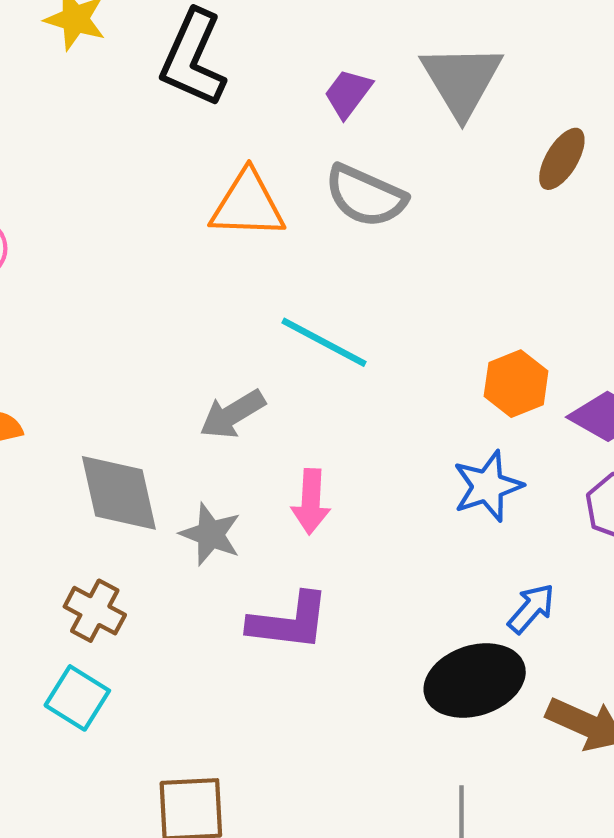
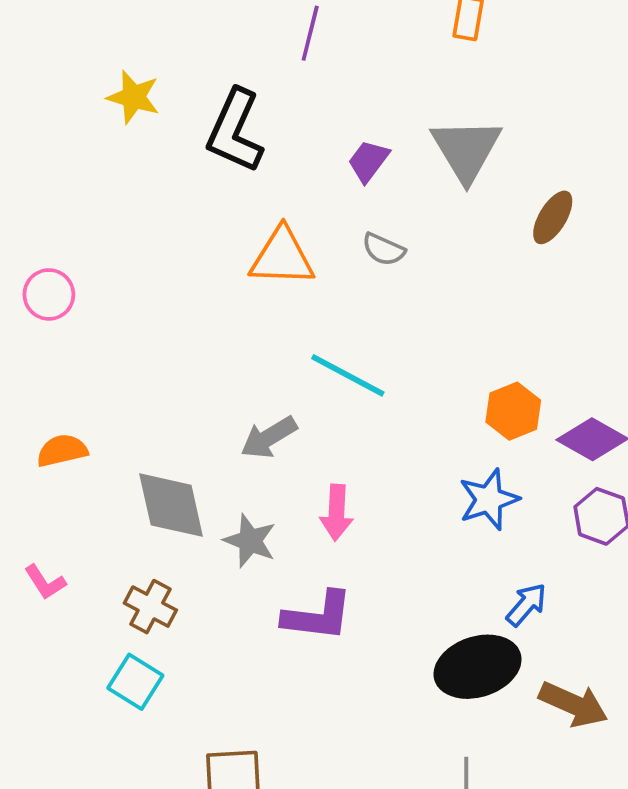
gray semicircle: (365, 196) -> (384, 249), size x0.6

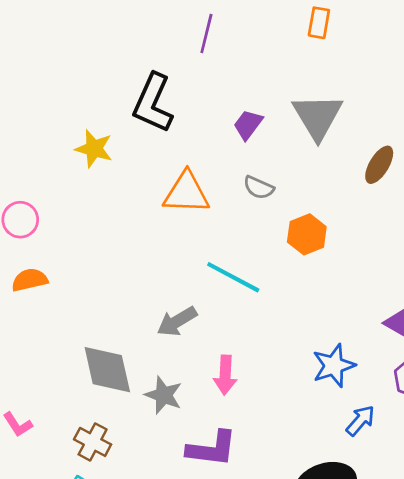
yellow star: (133, 97) -> (94, 149), moved
orange hexagon: (513, 411) -> (307, 234), moved
orange semicircle: (62, 451) -> (30, 280), moved
blue arrow: (526, 605) -> (360, 421), moved

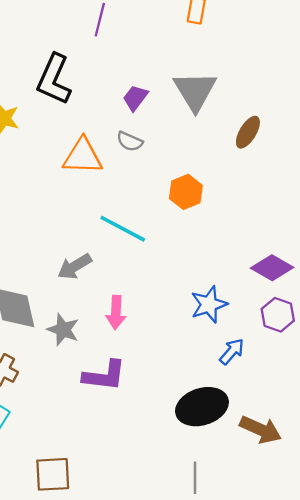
gray semicircle: (259, 188) -> (130, 141), moved

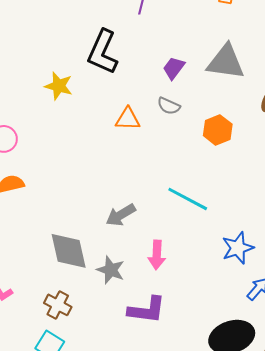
gray triangle: (195, 91) -> (226, 62), turned -51
orange triangle: (83, 156) -> (128, 119), size x0.7
orange hexagon: (186, 192) -> (218, 130), moved
cyan line: (123, 229) -> (188, 199), moved

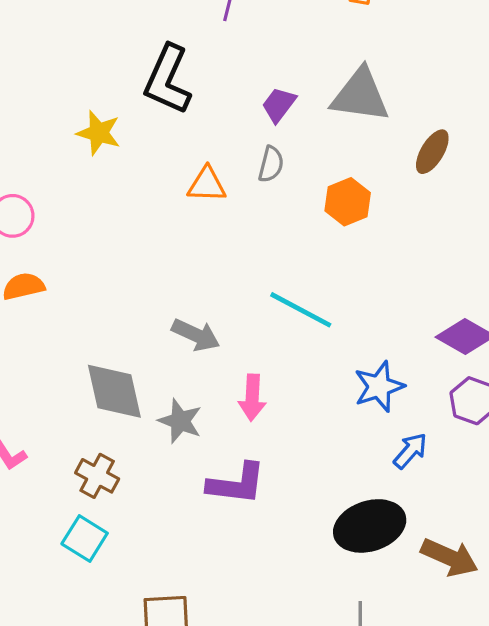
gray semicircle: (169, 106) -> (271, 164), turned -100
gray arrow: (121, 215) -> (196, 335), turned -124

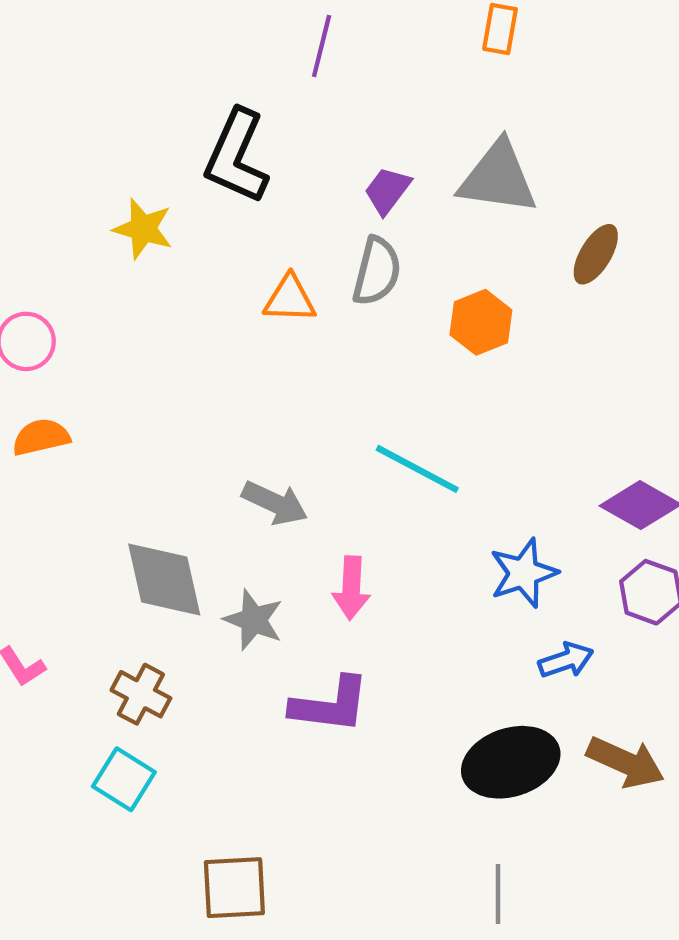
gray semicircle: (271, 164) -> (377, 271), size x1.4
blue arrow: (410, 451) -> (566, 660), turned 30
brown arrow: (450, 557) -> (625, 762), moved

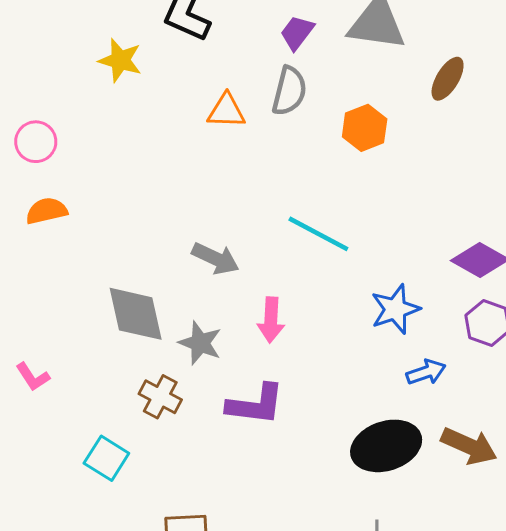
brown cross: (141, 694) -> (160, 397), moved

